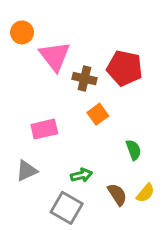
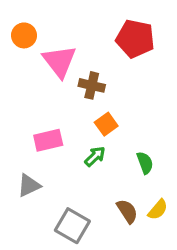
red pentagon: (125, 68) -> (135, 39), moved
green arrow: (82, 175) -> (95, 156), moved, turned -30

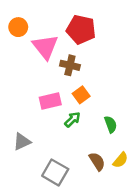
red pentagon: (135, 39) -> (81, 30), moved
pink rectangle: (48, 140) -> (50, 101), moved

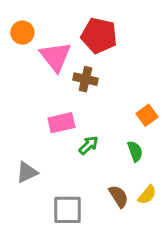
orange square: (81, 95) -> (147, 115), moved
gray square: (55, 172) -> (67, 210), turned -30

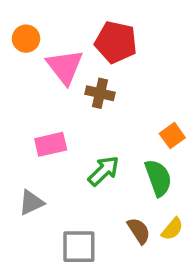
pink rectangle: (61, 123) -> (51, 144), moved
green arrow: (89, 145) -> (104, 171), size x1.4
green semicircle: (135, 151) -> (158, 178), size x1.5

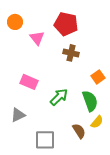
pink triangle: (65, 67) -> (37, 38), size x0.7
brown cross: (100, 93) -> (71, 53), moved
pink rectangle: (51, 144) -> (29, 82), turned 36
yellow semicircle: (172, 229) -> (97, 122), moved

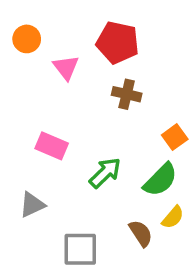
green semicircle: (90, 101) -> (160, 180), turned 65

